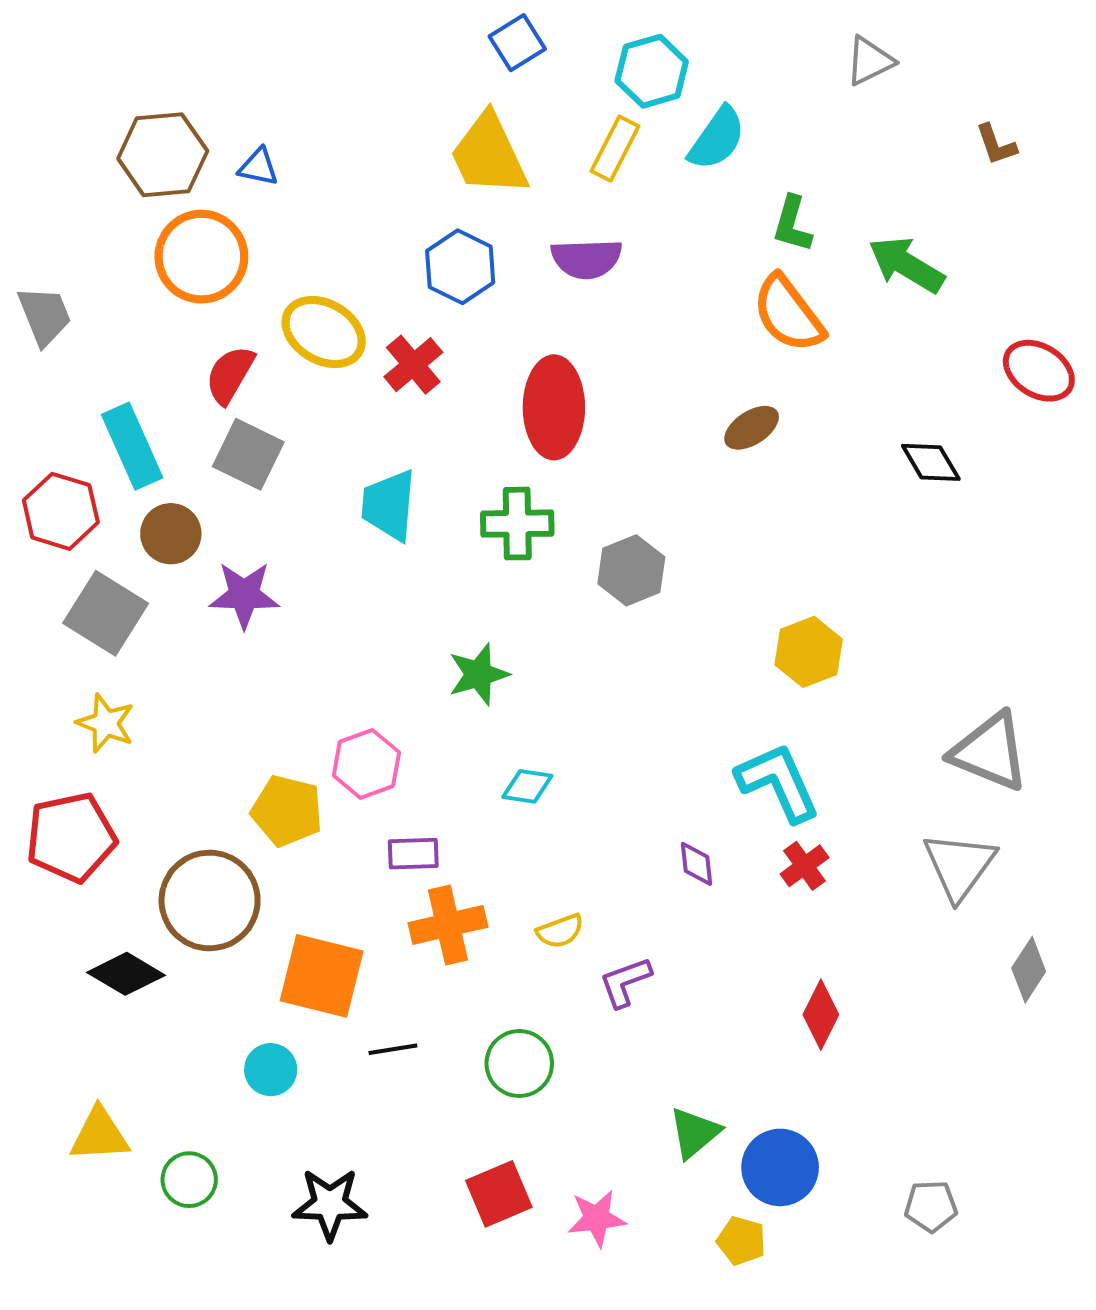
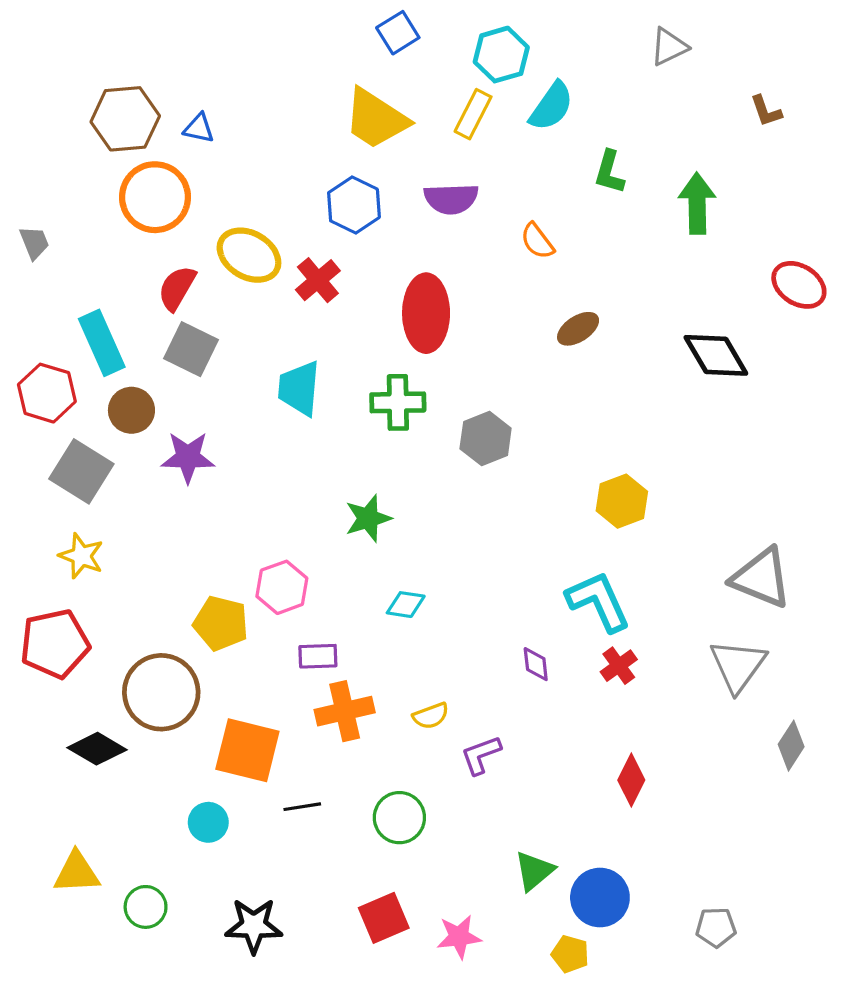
yellow trapezoid: (489, 155) -> (376, 119), turned -32
green arrow: (906, 265) -> (697, 203), turned 58
orange semicircle: (788, 314) -> (537, 241), moved, size x0.6
gray trapezoid: (45, 316) -> (34, 243), size x0.7
black diamond: (931, 462) -> (716, 355), size x1.4

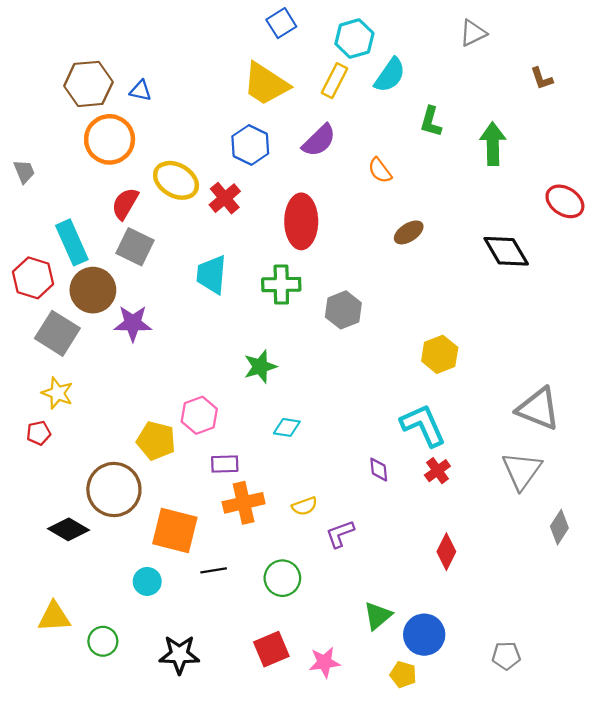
purple semicircle: (451, 199) -> (319, 140), turned -42
brown circle: (131, 410) -> (93, 290), size x1.4
red pentagon: (55, 644) -> (39, 433), moved, size x0.5

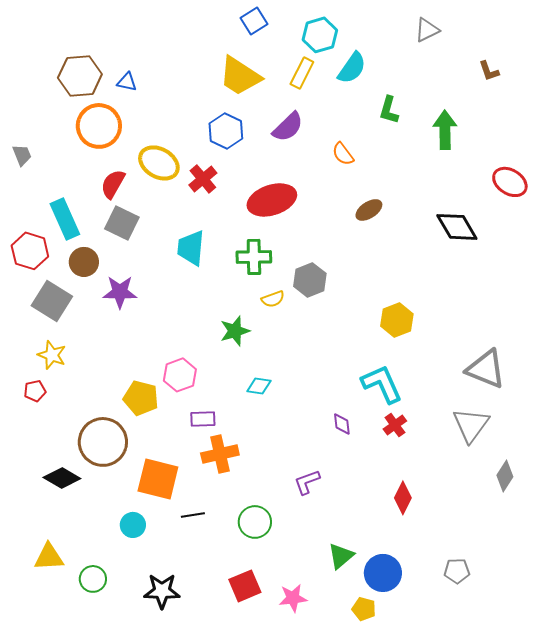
red ellipse: (301, 221) -> (272, 200), turned 72
brown circle: (93, 290) -> (84, 262), size x0.7
yellow semicircle: (305, 506) -> (273, 299), moved
gray pentagon: (506, 656) -> (457, 571), moved

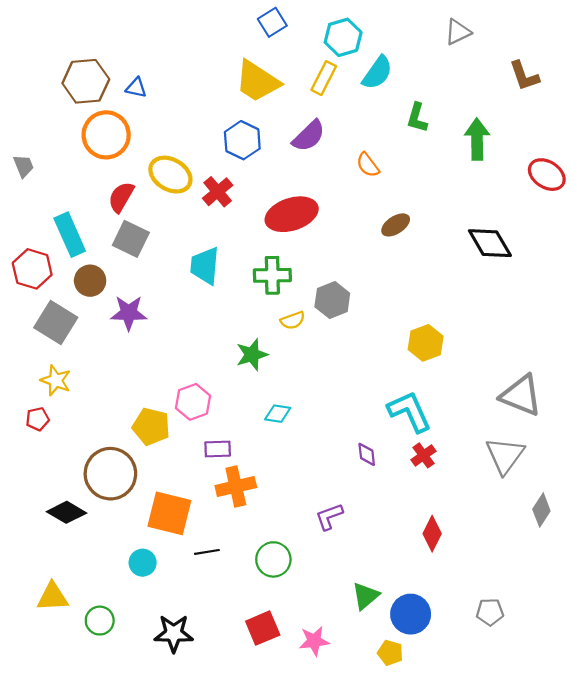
brown L-shape: (489, 71) -> (524, 76), size x1.4
red ellipse: (510, 182) -> (547, 175), moved

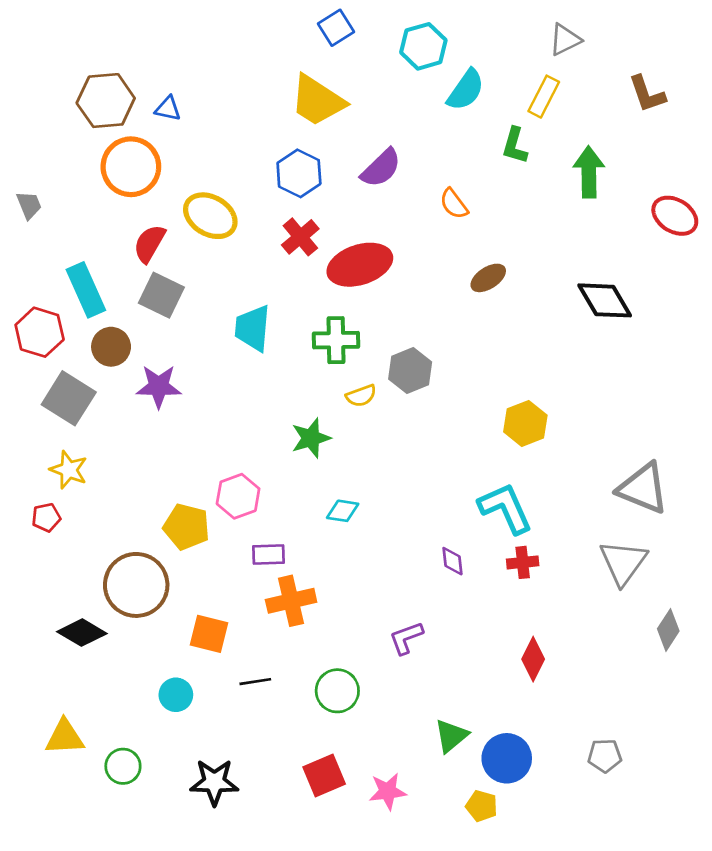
yellow rectangle: (324, 78) -> (544, 97), moved
red cross: (218, 192) -> (300, 237), moved
red cross: (423, 455) -> (523, 562), turned 30
orange square: (169, 513) -> (209, 634), size x0.7

